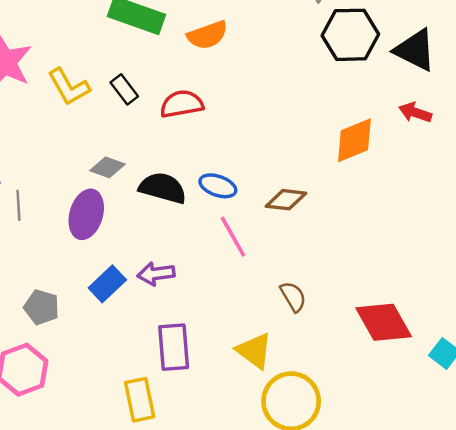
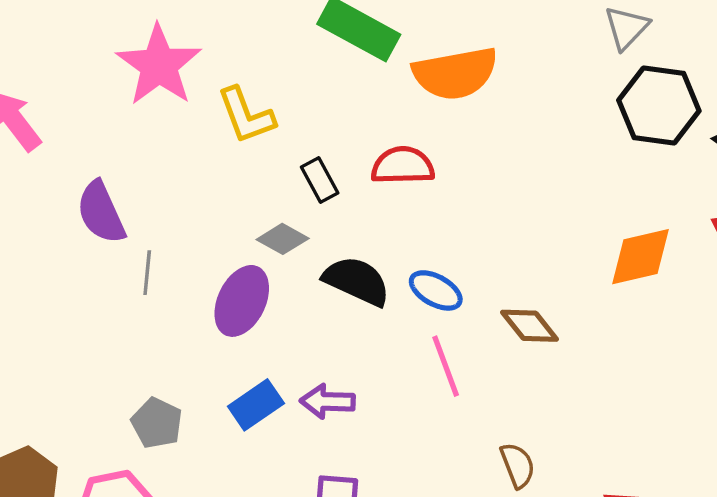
orange semicircle: (207, 35) -> (455, 73), size x1.4
black rectangle: (124, 89) -> (320, 180), moved
brown diamond: (286, 200) -> (530, 326), turned 36

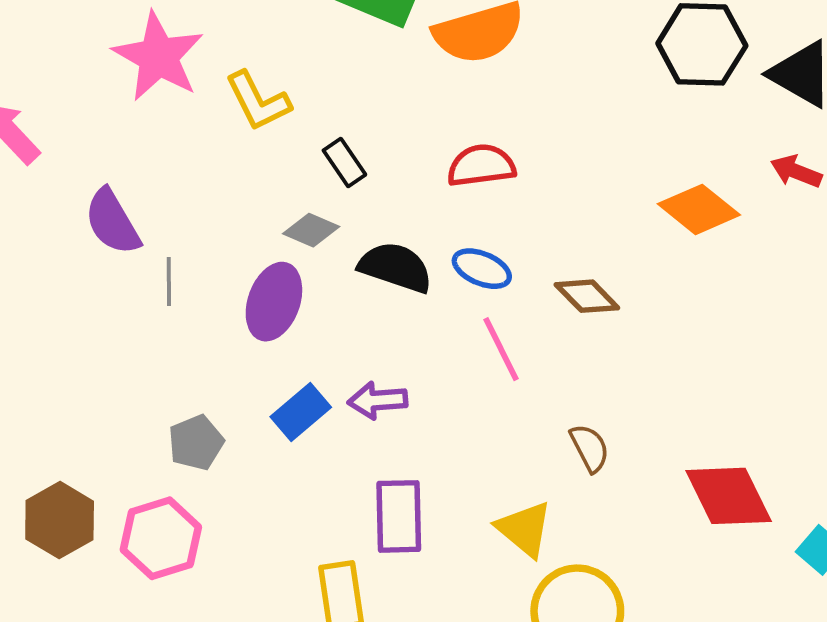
red semicircle: (403, 166) -> (481, 166), moved
orange diamond: (641, 257) -> (699, 209), turned 58
gray pentagon: (157, 423) -> (196, 443), turned 30

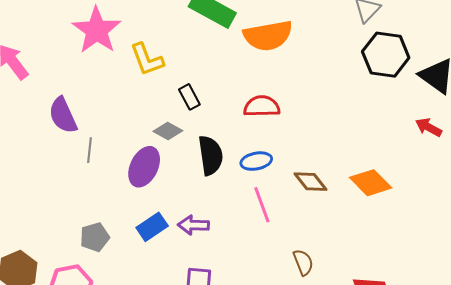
orange diamond: (699, 209) -> (371, 183), moved
black semicircle: (396, 267) -> (211, 155), turned 57
blue ellipse: (482, 269) -> (256, 161), turned -40

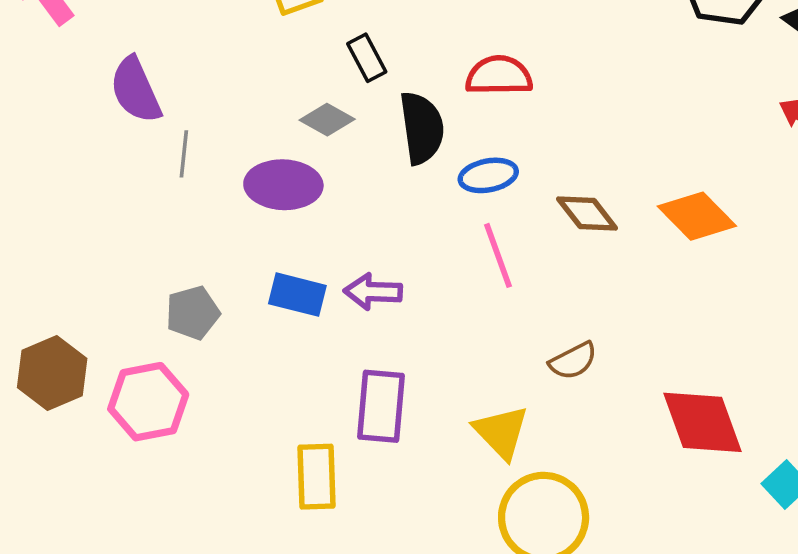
black semicircle: (211, 155) -> (422, 128), moved
purple ellipse: (144, 167) -> (283, 185), turned 66
blue rectangle: (152, 227) -> (297, 295), turned 48
brown semicircle: (303, 262) -> (573, 361), turned 84

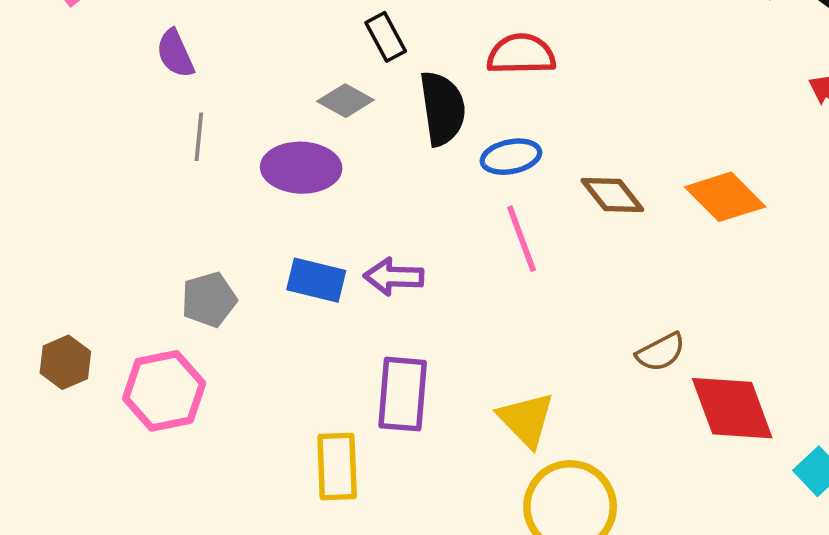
purple semicircle: (136, 90) -> (175, 54), moved, size x0.7
brown semicircle: (573, 361) -> (661, 352), moved
brown hexagon: (52, 373) -> (65, 362), size x0.7

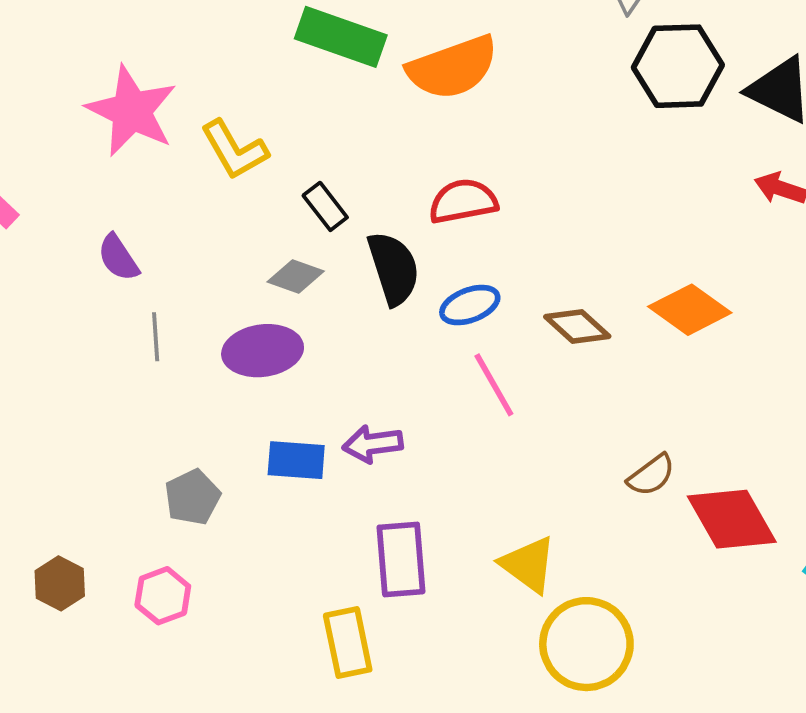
pink hexagon: (164, 391) -> (163, 596), size x0.7

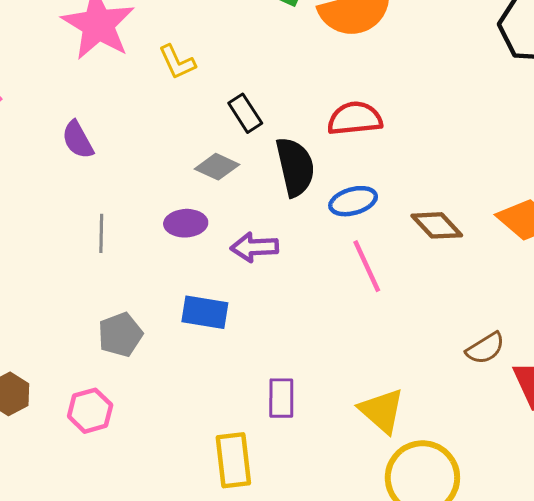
yellow L-shape: (234, 150) -> (177, 62), size x0.7
gray line: (156, 337) -> (101, 233), moved
purple ellipse: (263, 351) -> (186, 223), size x0.7
purple arrow: (373, 444) -> (254, 247), moved
purple rectangle: (401, 559) -> (281, 398), size x0.7

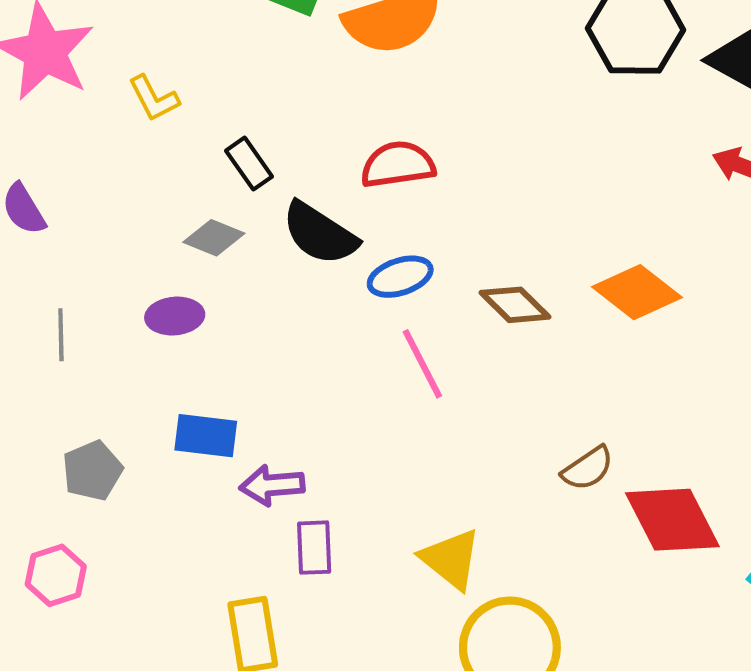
black semicircle: (295, 167) -> (320, 233), turned 138
purple arrow: (254, 247) -> (272, 485), moved

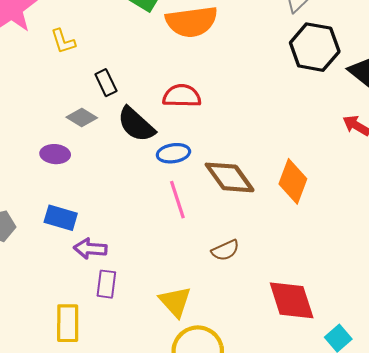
orange diamond: (637, 292) -> (293, 181), turned 63
brown diamond: (515, 305) -> (230, 177), size x1.4
brown semicircle: (588, 468) -> (225, 250), moved

